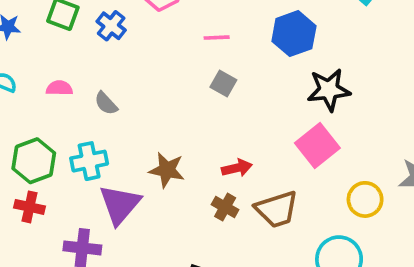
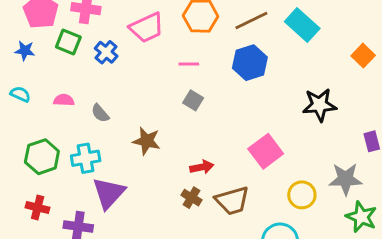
black star: (329, 90) -> (319, 105), moved
brown star: (167, 170) -> (147, 141), moved
red cross: (30, 207) -> (38, 208), moved

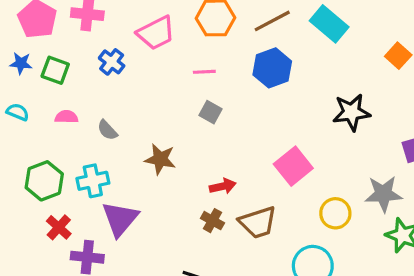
green square: (68, 42) -> (55, 70), moved
red cross: (38, 208) -> (59, 227), moved, turned 30

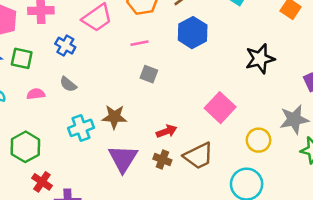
gray semicircle: (107, 130) -> (68, 84), moved
cyan cross: (93, 181) -> (81, 128), moved
purple triangle: (120, 219) -> (123, 159), moved

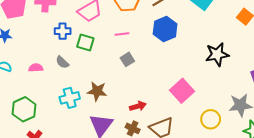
blue cross: (65, 46) -> (63, 31), turned -35
green square: (22, 58) -> (85, 43), moved
gray square: (149, 74) -> (127, 59), turned 32

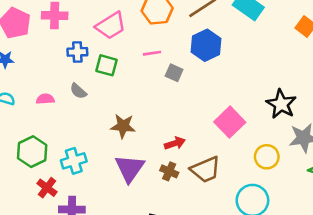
black star: (217, 54) -> (281, 104), moved, turned -30
gray square: (127, 59) -> (174, 73), moved, turned -32
cyan cross: (70, 98) -> (74, 161), moved

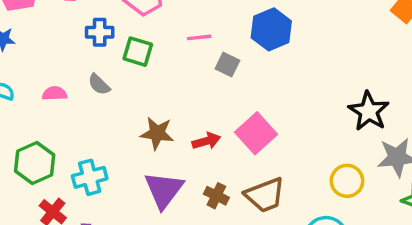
pink square: (230, 122) -> (256, 133), moved
red arrow: (175, 143) -> (206, 141), moved

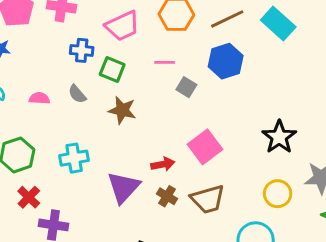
black star: (369, 111) -> (279, 137), moved
brown star: (157, 133) -> (122, 110), moved
red arrow: (206, 141) -> (163, 164), moved
cyan cross: (90, 177) -> (74, 158), moved

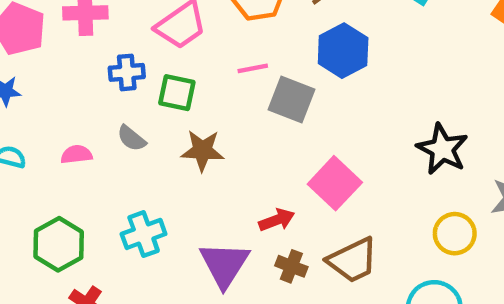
gray square: (186, 87) -> (291, 100), size x1.5

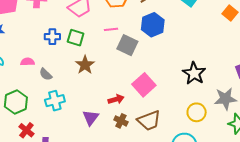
blue cross: (127, 72) -> (52, 37), moved
gray semicircle: (131, 138) -> (46, 74), moved
brown star: (202, 150) -> (85, 65), turned 30
purple triangle: (224, 265) -> (91, 118), size x0.7

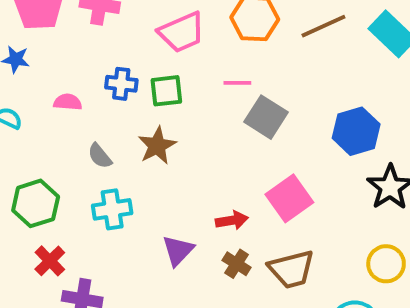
blue hexagon: (153, 25) -> (356, 131), moved
green square: (76, 38) -> (166, 91), turned -30
pink semicircle: (27, 62) -> (68, 102), moved
brown star: (85, 65) -> (157, 146), moved

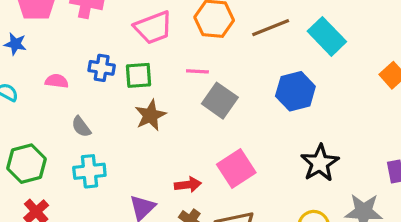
blue hexagon: (356, 131) -> (295, 91), moved
brown star: (157, 146) -> (150, 115), moved

